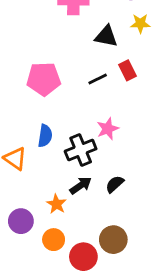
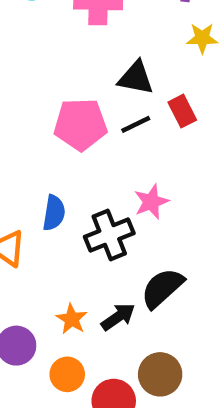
black triangle: (106, 36) -> (136, 78), moved
pink pentagon: (44, 79) -> (80, 124), moved
black semicircle: (115, 184) -> (162, 288), size x1.5
black arrow: (81, 186) -> (118, 317), moved

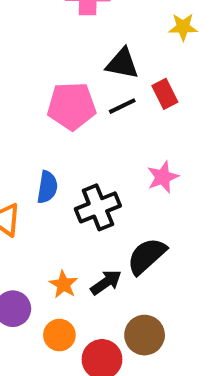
pink star: (151, 202) -> (163, 177), moved

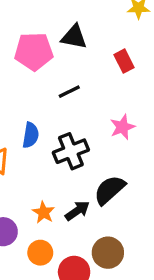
black triangle: (122, 63) -> (74, 37), moved
pink pentagon: (72, 106) -> (34, 51), moved
black line: (122, 106) -> (69, 92), moved

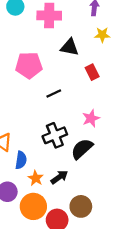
black triangle: (74, 37) -> (70, 47), moved
blue semicircle: (31, 135) -> (21, 160), moved
black semicircle: (109, 190) -> (82, 149), moved
orange circle: (40, 253) -> (33, 206), size x1.5

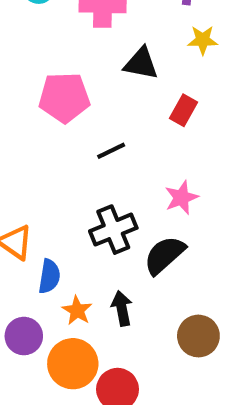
red rectangle: (92, 72) -> (184, 110), turned 56
black arrow: (59, 177) -> (122, 308), turned -66
brown circle: (81, 206) -> (198, 336), moved

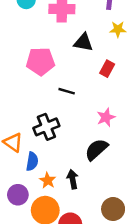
black line: (111, 151) -> (67, 91), turned 42
black cross: (113, 230) -> (46, 127), moved
brown circle: (198, 336) -> (113, 209), moved

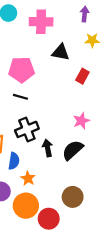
black line: (67, 91) -> (20, 97), moved
black arrow: (73, 179) -> (48, 148), moved
brown circle: (113, 209) -> (73, 197), moved

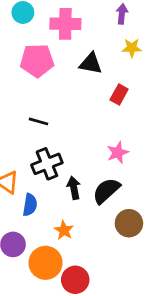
pink pentagon: (21, 70) -> (37, 61), moved
orange star: (28, 178) -> (64, 230), moved
brown circle: (73, 197) -> (129, 223), moved

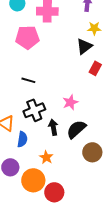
black triangle: (91, 63) -> (84, 46), moved, turned -48
red rectangle: (119, 95) -> (95, 68), moved
pink star: (118, 152) -> (70, 102), moved

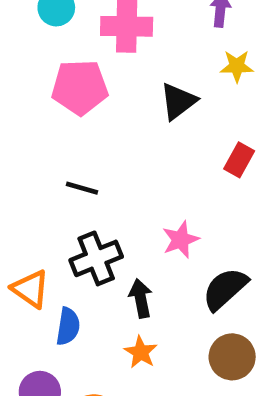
black triangle: (84, 46) -> (178, 101), moved
black semicircle: (76, 129) -> (225, 289), moved
orange star: (46, 157) -> (141, 352), moved

